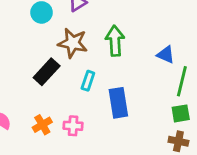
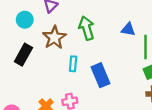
brown star: (73, 43) -> (54, 38), turned -30
black rectangle: (47, 72) -> (23, 55), moved

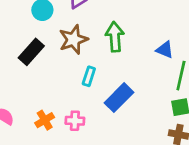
blue rectangle: (101, 75) -> (119, 98), turned 55

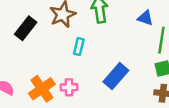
blue rectangle: (119, 98) -> (116, 76), moved
orange cross: (45, 120) -> (42, 89), size x1.5

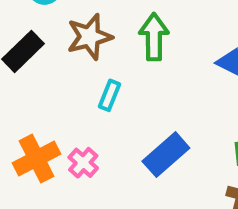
pink cross: (69, 87) -> (83, 163), turned 35

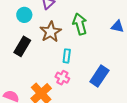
pink cross: (83, 163) -> (62, 78), moved

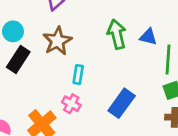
cyan circle: (24, 15) -> (13, 31), moved
green arrow: (80, 24) -> (117, 34), moved

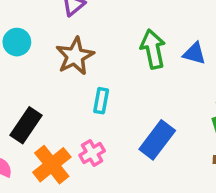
black rectangle: (18, 59) -> (26, 125), moved
pink cross: (71, 104) -> (92, 153), moved, turned 30

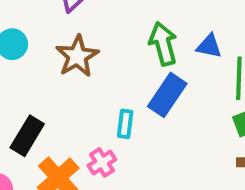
cyan rectangle: (101, 101) -> (125, 124), moved
blue rectangle: (157, 140) -> (167, 95), moved

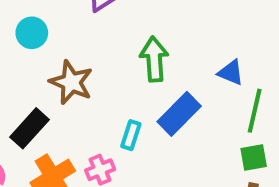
green arrow: (163, 44) -> (154, 59), moved
brown star: (77, 56) -> (71, 82), moved, turned -30

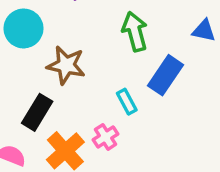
cyan circle: (32, 33) -> (23, 28), size x1.4
cyan rectangle: (131, 135) -> (127, 102), turned -35

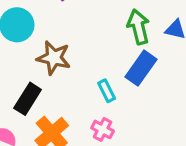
green arrow: (135, 32) -> (138, 27), moved
pink cross: (106, 137) -> (103, 129), moved, turned -30

